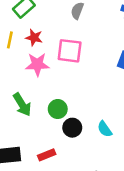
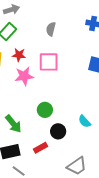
green arrow: (22, 105) -> (13, 124), moved
black circle: (72, 128) -> (58, 131), moved

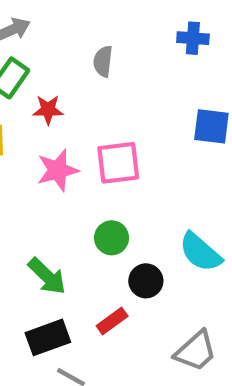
red star: (19, 55) -> (48, 110), moved
pink square: (49, 62) -> (118, 163), moved
cyan semicircle: (84, 121) -> (200, 252), size x1.5

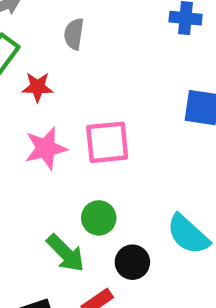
gray semicircle: (103, 61) -> (74, 34), moved
green arrow: (47, 276) -> (66, 253), moved

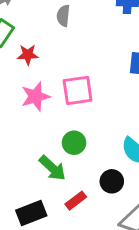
gray semicircle: (74, 34) -> (63, 16), moved
black circle: (132, 262) -> (112, 181), moved

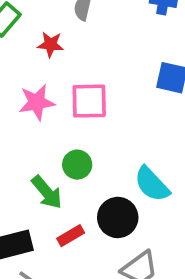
red star: (28, 55) -> (51, 44), moved
black circle: (112, 181) -> (118, 217), size x1.4

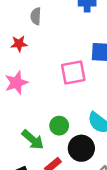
pink square: (89, 101) -> (73, 72), moved
green circle: (77, 165) -> (59, 126), moved

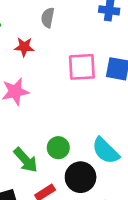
pink square: (73, 72) -> (82, 67), moved

